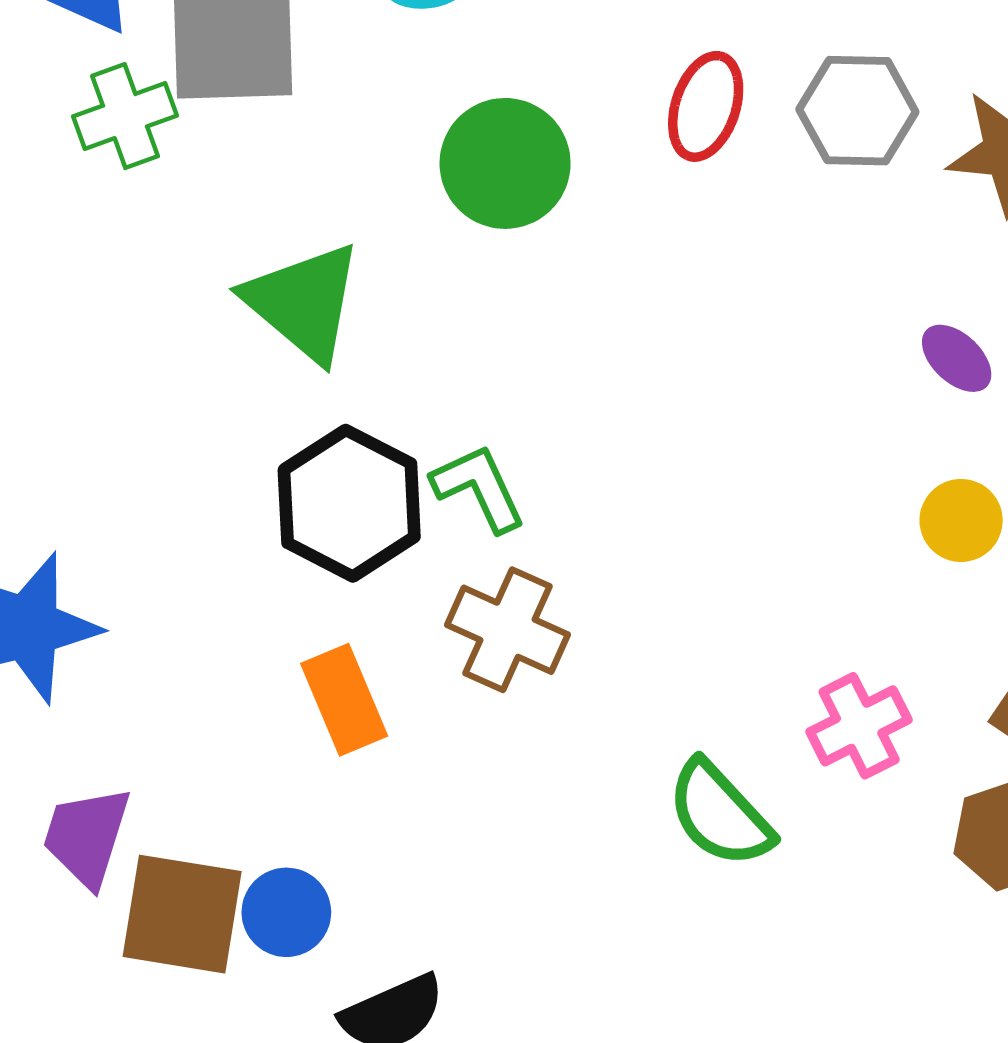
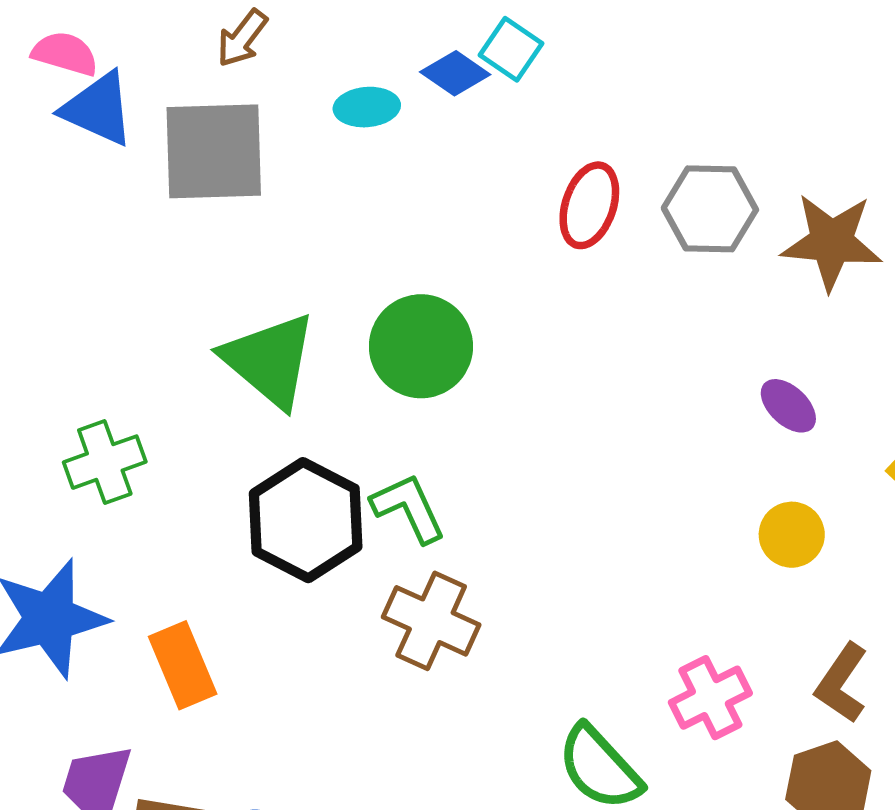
green cross: (125, 116) -> (105, 462), moved
green circle: (505, 163) -> (421, 346), moved
orange rectangle: (344, 700) -> (183, 665), moved

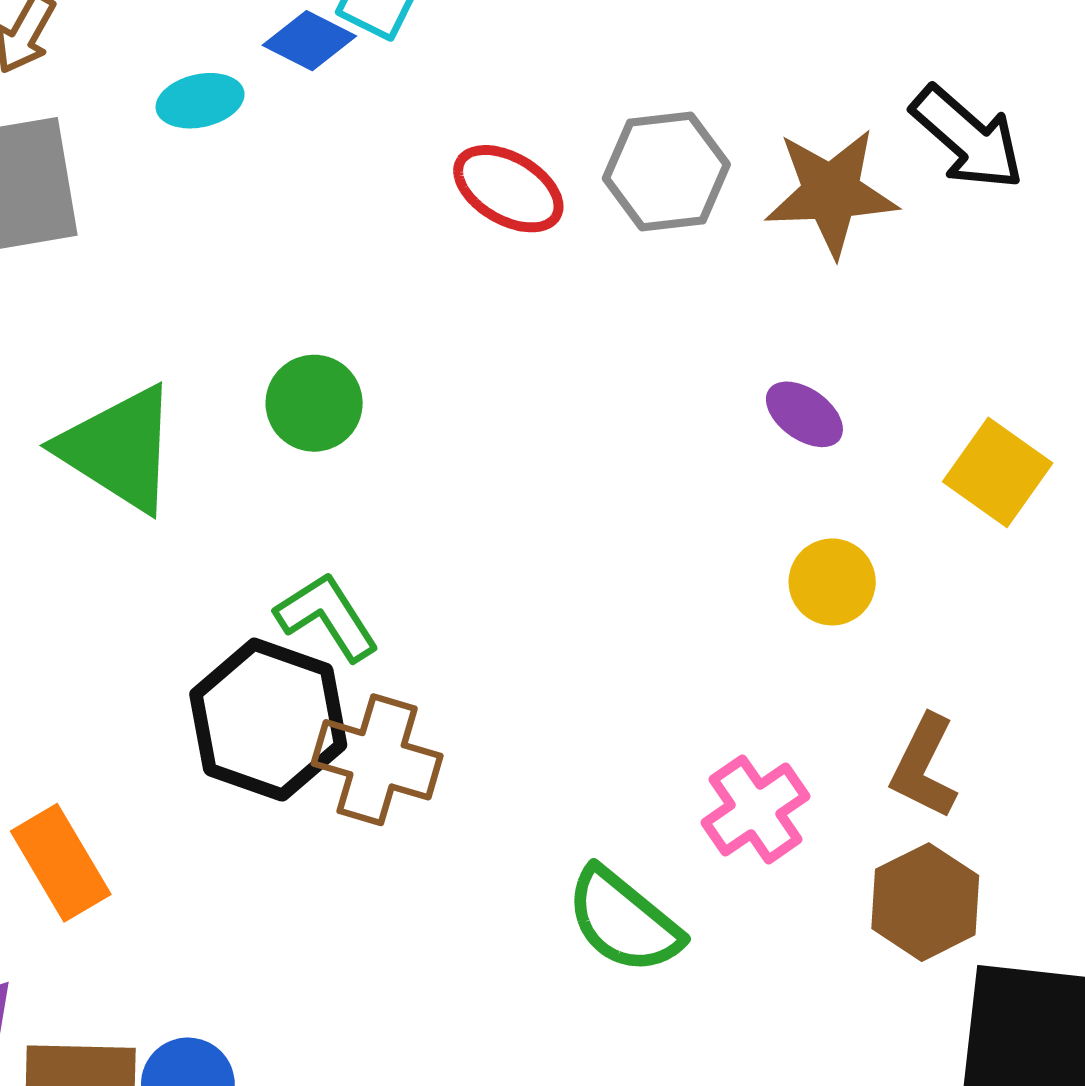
red ellipse: (589, 205) -> (508, 189), turned -70
green circle: (421, 346) -> (314, 403), size x0.7
black hexagon: (306, 520) -> (268, 720), moved

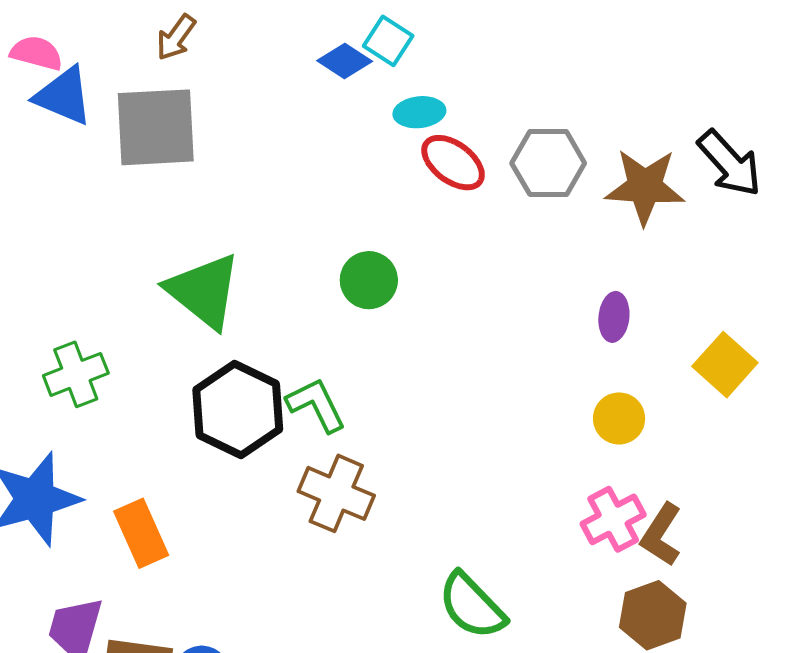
cyan ellipse: (200, 101) -> (419, 112), moved
green circle: (314, 403) -> (369, 280), moved
purple ellipse: (804, 414) -> (614, 317), turned 54
black hexagon: (268, 720) -> (238, 410), moved
pink cross: (756, 809) -> (613, 519), moved

